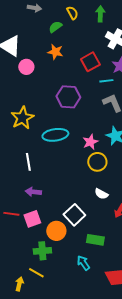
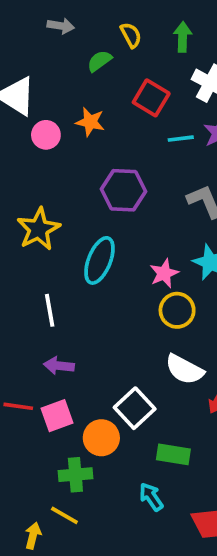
orange star: (55, 52) -> (90, 122), moved
red square: (90, 62) -> (151, 98), moved, turned -30
cyan line: (106, 81) -> (181, 139), moved
cyan ellipse: (55, 135) -> (99, 260), turned -60
white semicircle: (101, 194) -> (184, 369), size x1.5

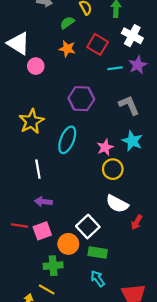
orange star: (90, 122) -> (67, 49), moved
green rectangle: (173, 454) -> (98, 253), moved

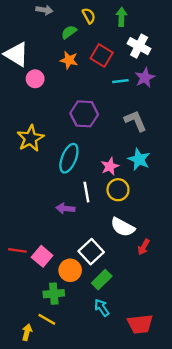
white line: (38, 169) -> (86, 192), moved
purple arrow: (43, 202) -> (65, 208), moved
pink square: (42, 231) -> (42, 256), turned -30
green rectangle: (98, 253) -> (102, 280), turned -54

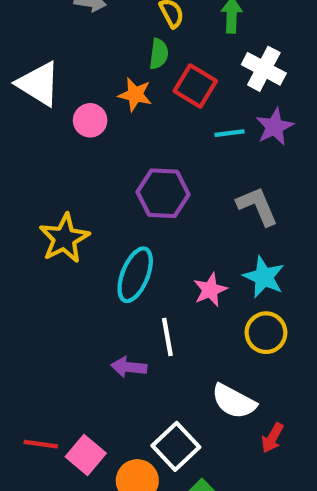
green semicircle: (69, 32) -> (159, 54), moved, turned 133
pink circle: (35, 79) -> (90, 120), moved
yellow circle: (118, 190) -> (266, 333), moved

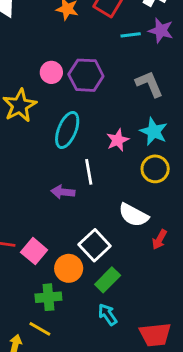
pink circle: (90, 120) -> (51, 72), moved
purple star: (275, 127) -> (161, 31), turned -30

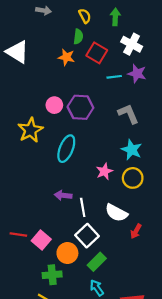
pink star: (118, 140) -> (104, 171), moved
white line: (89, 172) -> (83, 207), moved

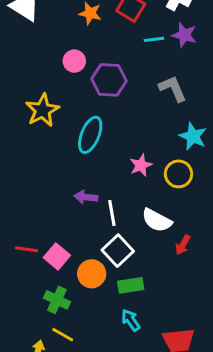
pink circle: (54, 105) -> (74, 61), moved
cyan star: (132, 150) -> (193, 136), moved
green rectangle: (97, 262) -> (131, 285), turned 36
green cross: (52, 275) -> (57, 300), moved, turned 30

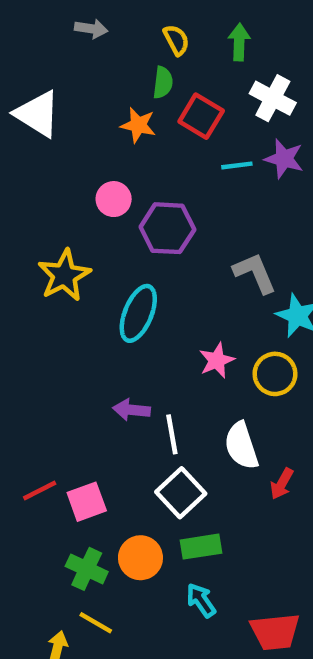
gray L-shape: (173, 89) -> (255, 273), moved
white semicircle: (157, 220) -> (241, 446), turned 44
red line: (27, 249) -> (40, 490), turned -35
pink square: (57, 256) -> (87, 502), turned 30
orange circle: (92, 274) -> (140, 558), moved

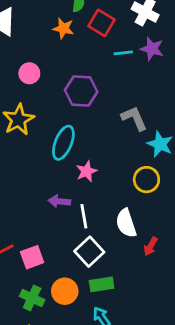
pink circle: (114, 199) -> (29, 73), moved
pink star: (217, 360) -> (87, 171), moved

